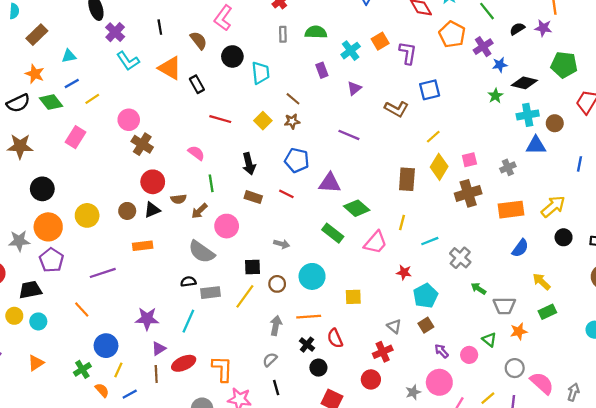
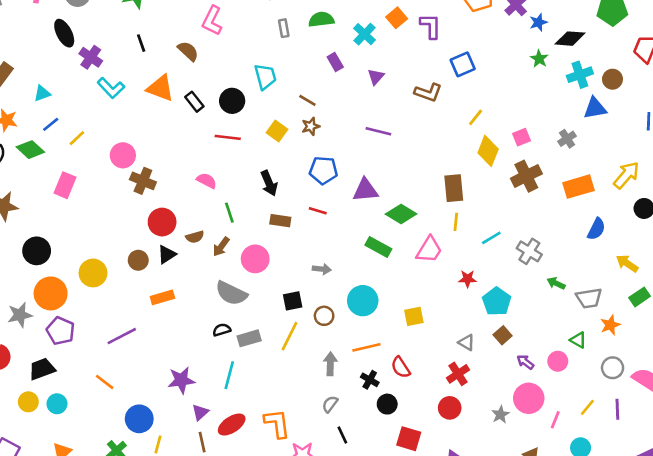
black circle: (232, 56) -> (232, 101), moved
brown rectangle: (407, 179) -> (454, 188), moved

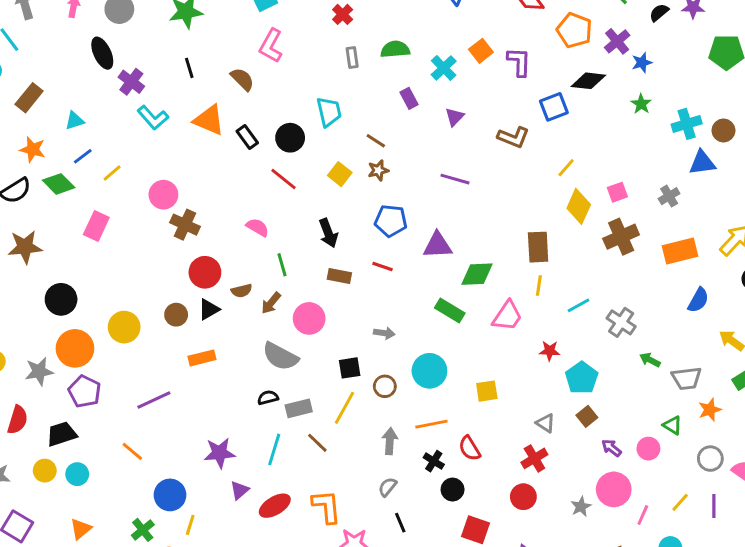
black diamond: (570, 39) -> (588, 81), moved
red line: (228, 137) -> (283, 179), turned 30
green diamond: (401, 214) -> (477, 274), turned -36
brown line: (202, 442) -> (317, 443), moved, turned -36

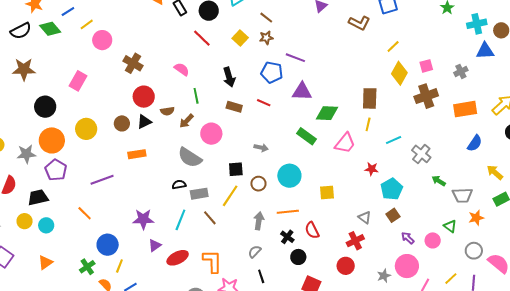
purple line: (455, 179) -> (295, 58), moved
pink circle: (163, 195) -> (102, 40), moved
pink rectangle: (96, 226) -> (78, 81), moved

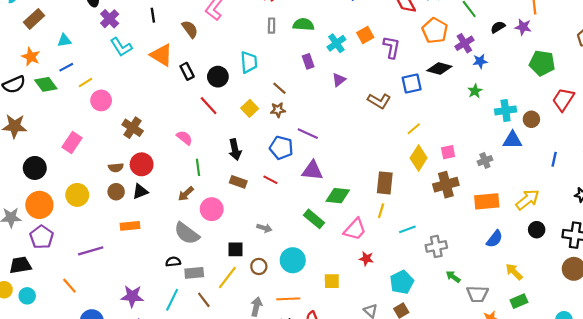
brown semicircle: (167, 111) -> (116, 168), moved
gray cross: (421, 154) -> (436, 246), turned 36
red star: (372, 169) -> (366, 259), moved

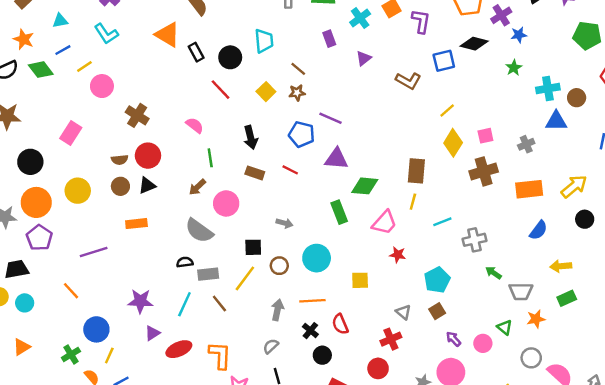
cyan L-shape: (121, 47) -> (106, 34), moved
green rectangle: (314, 219) -> (339, 212), turned 30
yellow arrow: (514, 272) -> (561, 266), turned -48

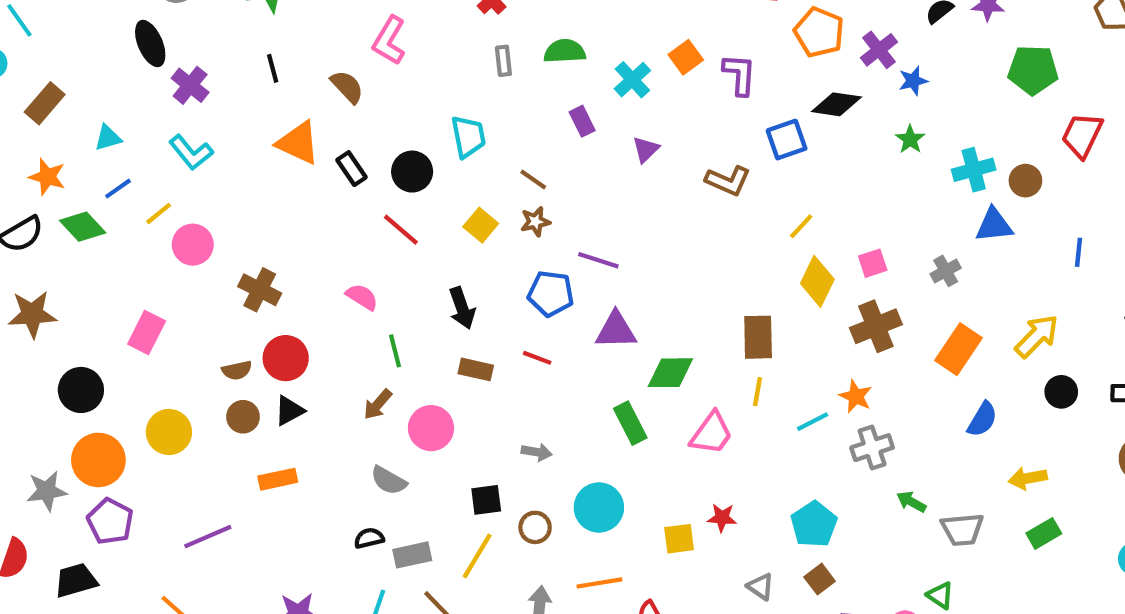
orange rectangle: (529, 189) -> (959, 349), turned -44
gray semicircle: (199, 231) -> (389, 480), size x0.7
red star: (398, 255) -> (722, 518), moved
orange star: (536, 319) -> (856, 396), moved, turned -30

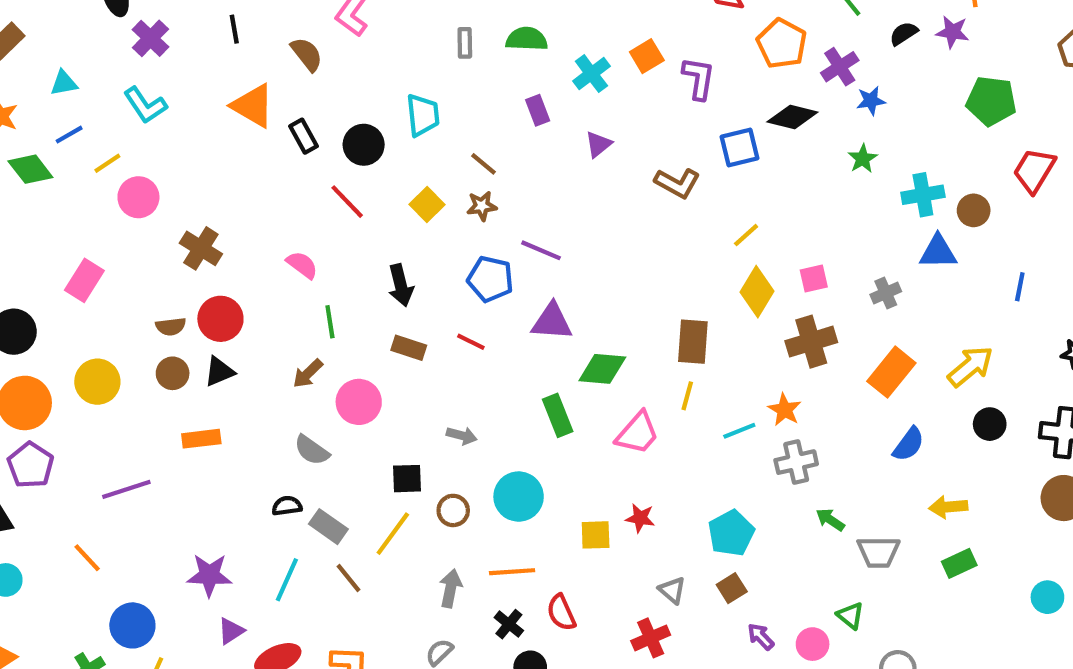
gray rectangle: (412, 555) -> (328, 527), turned 42

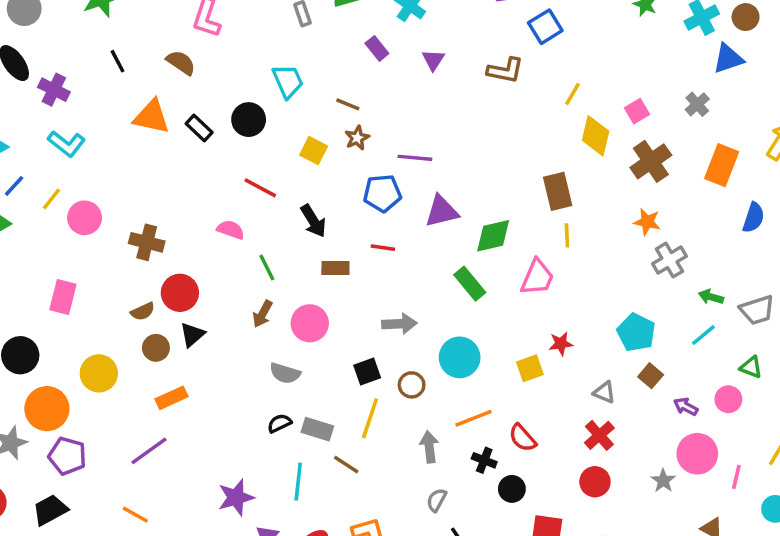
red line: (347, 202) -> (260, 188), moved
cyan line: (739, 431) -> (703, 335), moved
gray arrow: (462, 436) -> (399, 324), size x1.4
orange rectangle: (201, 439) -> (171, 398), moved

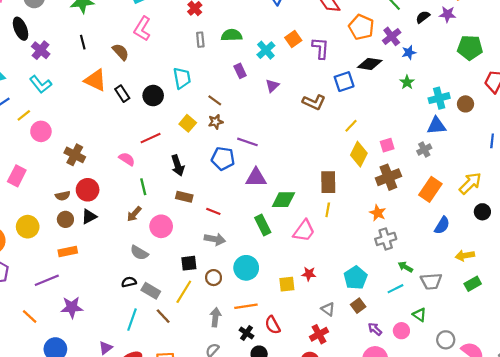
blue triangle: (728, 59) -> (436, 126), moved
red line: (260, 188) -> (151, 138), turned -66
red line: (383, 248) -> (213, 211), moved
purple star: (236, 497) -> (72, 307), moved

